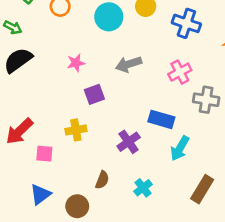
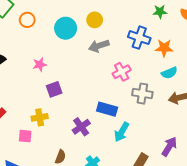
blue cross: (186, 23) -> (139, 38), moved
gray arrow: (129, 64) -> (99, 46), moved
pink square: (44, 154) -> (25, 136), moved

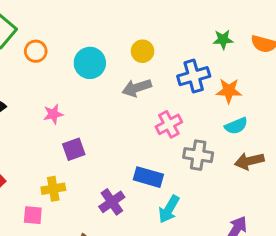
yellow circle: (95, 20) -> (143, 51), moved
blue cross: (139, 38) -> (194, 76), turned -35

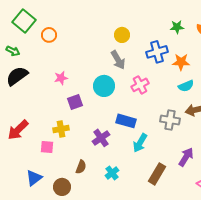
cyan circle: (90, 63) -> (104, 86), moved
gray arrow: (137, 88) -> (118, 60), turned -102
gray cross: (198, 155) -> (170, 120), moved

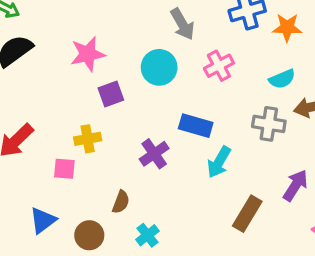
pink star: (61, 78) -> (88, 54), size x1.5
cyan semicircle: (186, 86) -> (282, 79), moved
cyan cross: (112, 173) -> (147, 235), moved

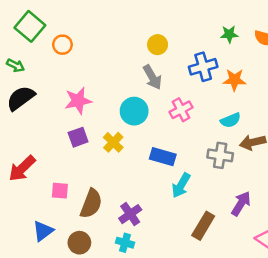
purple square: (111, 94) -> (78, 137), moved
yellow cross: (88, 139) -> (113, 142), moved, turned -36
purple cross: (154, 154) -> (130, 214), moved
brown semicircle: (121, 202) -> (91, 204), moved, size x1.6
cyan cross: (147, 235) -> (125, 243), turned -36

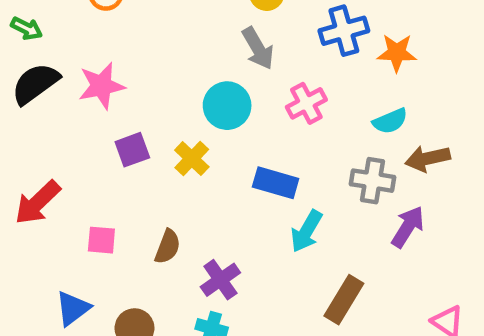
pink star: (78, 101) -> (101, 86), moved
brown semicircle: (91, 204) -> (168, 247), moved, size x0.7
purple arrow: (241, 204) -> (408, 227), moved

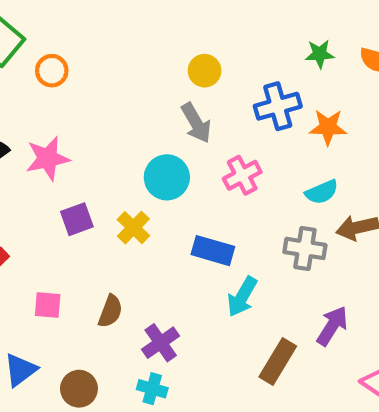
purple arrow: (408, 227) -> (332, 326), moved

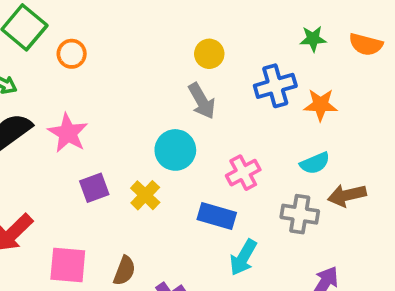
pink star: (48, 159) -> (68, 133), turned -30
pink cross: (242, 175) -> (243, 173), moved
pink square: (48, 305) -> (68, 265), size x1.5

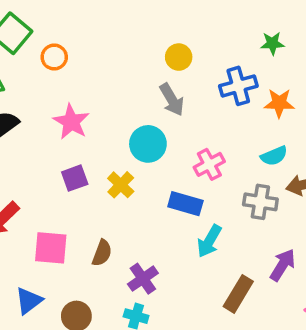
pink star: (68, 133) -> (71, 122), moved

